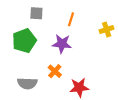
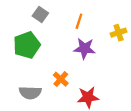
gray square: (36, 13) -> (40, 14), turned 32
purple star: (62, 44) -> (85, 48), moved

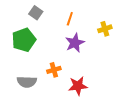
purple star: (85, 48) -> (75, 43), turned -30
orange cross: (61, 79) -> (54, 70), turned 32

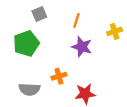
gray square: (36, 13) -> (39, 14), turned 32
purple star: (75, 43) -> (82, 47), turned -30

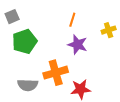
gray square: (39, 14) -> (12, 17), moved
orange cross: (59, 76) -> (56, 73), size x1.6

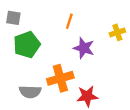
gray square: (12, 17) -> (13, 18), turned 32
orange line: (72, 20) -> (69, 21), moved

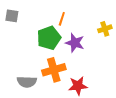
green pentagon: (27, 45) -> (49, 38), moved

